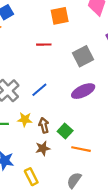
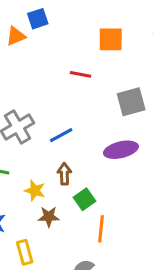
yellow star: (25, 119) -> (35, 190), moved
brown arrow: (44, 125) -> (64, 174), moved
orange line: (81, 149) -> (101, 229), turned 72

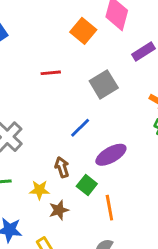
orange square: (111, 39) -> (83, 31), moved, turned -35
blue line: (61, 135) -> (80, 128), moved
purple ellipse: (121, 150) -> (111, 155), moved

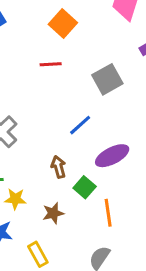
orange square: (83, 31) -> (63, 23), moved
yellow star: (39, 190) -> (15, 199), moved

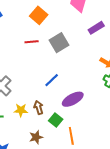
gray square: (107, 79) -> (59, 43), moved
yellow star: (15, 199) -> (21, 110), moved

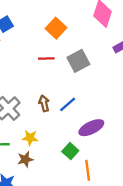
brown arrow: (39, 107) -> (44, 103), moved
brown star: (36, 137) -> (25, 159), moved

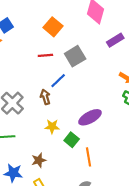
blue line: (68, 104) -> (58, 81), moved
yellow star: (30, 138) -> (52, 126), moved
brown star: (25, 159) -> (39, 160), moved

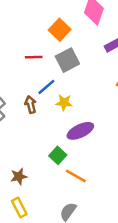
orange square: (53, 27) -> (60, 30), moved
yellow star: (52, 126) -> (64, 103), moved
orange line: (88, 157) -> (76, 176), turned -54

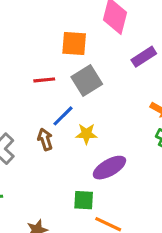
orange square: (60, 30) -> (74, 43), turned -35
green square: (58, 155) -> (84, 200), turned -35

